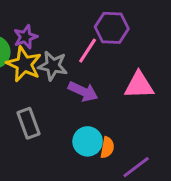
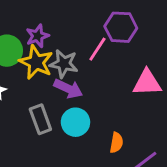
purple arrow: (83, 91) -> (68, 89), moved
cyan circle: (88, 141) -> (75, 122), moved

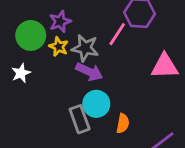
yellow star: (36, 62) -> (59, 47), size x0.6
gray rectangle: (40, 119) -> (80, 119), moved
orange semicircle: (116, 143) -> (123, 123), moved

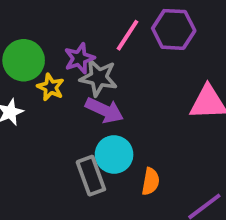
purple star: (60, 21) -> (79, 58), moved
pink line: (117, 34) -> (127, 35), moved
yellow star: (59, 47) -> (51, 87), moved

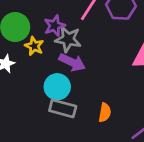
cyan circle: (114, 154) -> (57, 87), moved
gray rectangle: (91, 176) -> (63, 108), turned -55

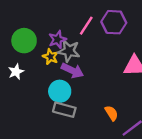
yellow star: (34, 46) -> (51, 57), moved
orange semicircle: (105, 113) -> (112, 113), moved, turned -42

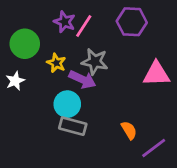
pink line: (86, 26) -> (84, 26), moved
purple star: (57, 39) -> (65, 22), moved, turned -30
gray star: (69, 51) -> (95, 62), moved

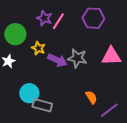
gray star: (95, 62) -> (77, 58), moved
cyan circle: (67, 104) -> (29, 93), moved
gray rectangle: (73, 126) -> (42, 105), moved

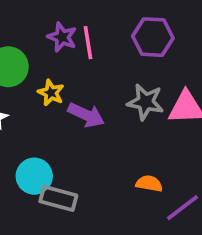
pink line: (58, 21) -> (88, 43), turned -42
gray star: (77, 58) -> (145, 102), moved
orange semicircle: (91, 97) -> (149, 184), turned -48

